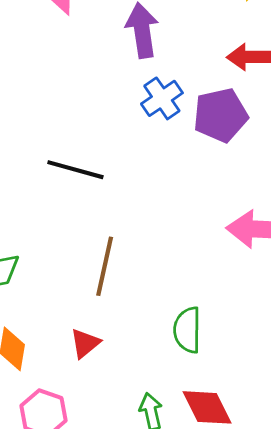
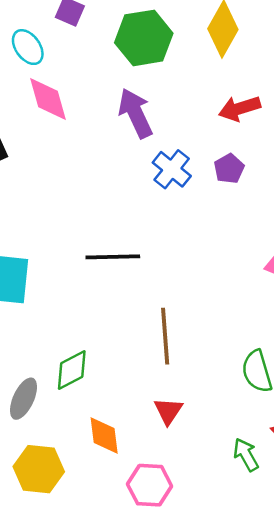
purple pentagon: (220, 115) -> (229, 169), size x0.6

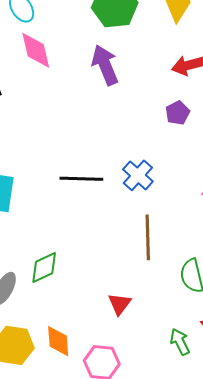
blue cross: (172, 169) -> (138, 175), moved
brown line: (165, 336) -> (148, 237), moved
orange diamond: (104, 436) -> (58, 341), moved

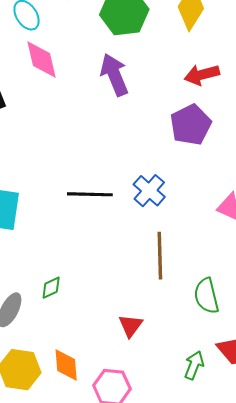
purple pentagon: (178, 113) -> (191, 125), size x1.6
green diamond: (44, 267) -> (51, 288), size x0.7
green arrow: (180, 342) -> (194, 365), turned 48

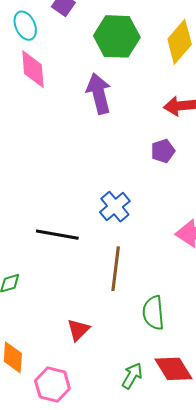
purple pentagon: (191, 125) -> (163, 151), size x0.6
black line: (90, 194) -> (57, 235), moved

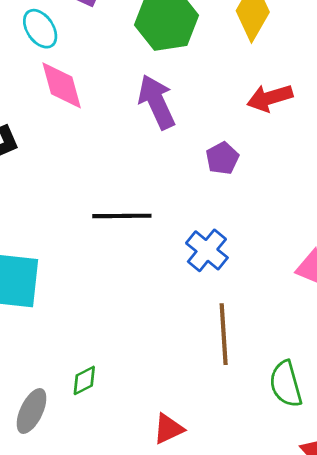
purple pentagon: (163, 151) -> (222, 158), moved
black line: (57, 235) -> (122, 216), moved
red triangle: (78, 330) -> (168, 429), moved, turned 30

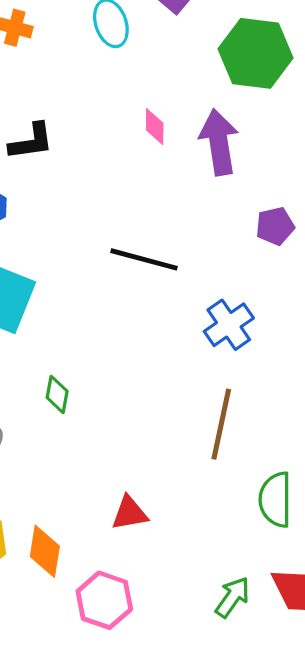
pink diamond: (62, 85) -> (155, 127), moved, size x0.6
green diamond: (84, 380) -> (57, 394), moved, turned -68

